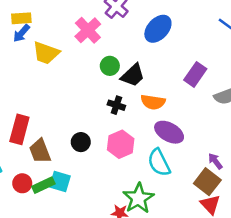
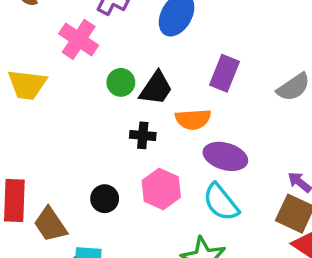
purple rectangle: (195, 74) -> (225, 73), moved

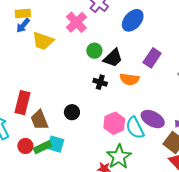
purple ellipse: (225, 156) -> (153, 119), moved
pink hexagon: (161, 189) -> (114, 123), moved

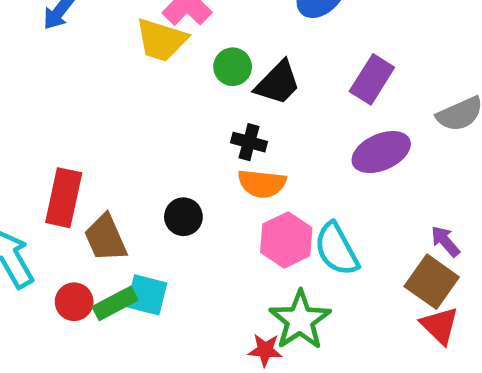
yellow trapezoid: (43, 41) -> (161, 40), moved
orange semicircle: (129, 79) -> (262, 184), moved
purple ellipse: (153, 119) -> (381, 152), moved, turned -50

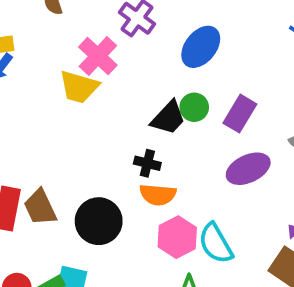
green circle: (233, 67) -> (194, 107), moved
black circle: (183, 217) -> (99, 221), size x1.6
brown trapezoid: (105, 238) -> (40, 207), moved

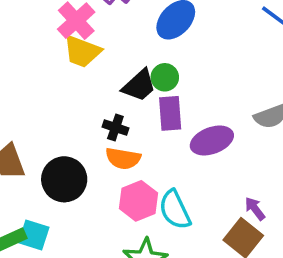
yellow trapezoid: (79, 87) -> (82, 51), moved
purple rectangle: (240, 114) -> (170, 113), moved, turned -40

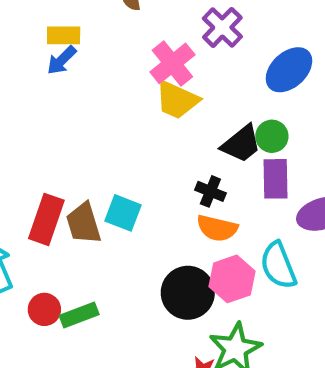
black circle: (64, 179) -> (188, 293), moved
cyan semicircle: (175, 210) -> (278, 265), moved
cyan square: (34, 235) -> (123, 213), moved

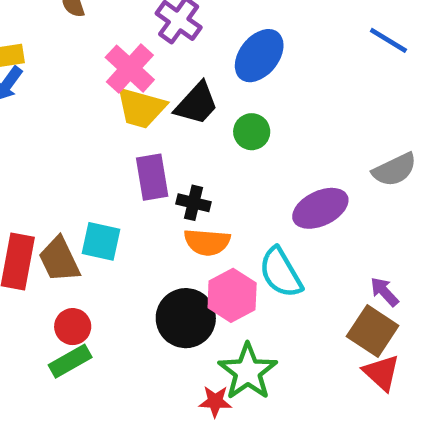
black trapezoid: (241, 144) -> (197, 104), moved
purple rectangle: (276, 179) -> (152, 177), moved
red circle: (44, 309) -> (73, 327), moved

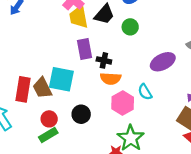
yellow trapezoid: (141, 108) -> (79, 17), turned 65
cyan square: (101, 241) -> (61, 79), size x1.4
cyan semicircle: (281, 273) -> (145, 92), size x0.7
black circle: (186, 318) -> (81, 114), moved, size x0.7

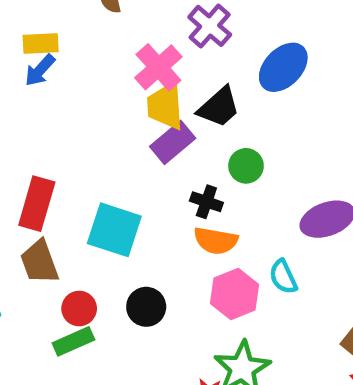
green circle: (130, 27) -> (246, 166), moved
purple rectangle: (84, 49) -> (173, 142), moved, turned 54
brown trapezoid: (42, 88) -> (40, 262), moved
red rectangle: (23, 89) -> (37, 204), moved

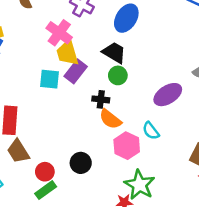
black trapezoid: (219, 107) -> (114, 53), moved, turned -95
cyan square: (114, 230) -> (50, 79), moved, size x0.7
orange semicircle: (216, 241) -> (110, 119), turned 40

